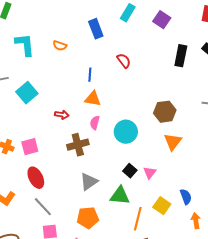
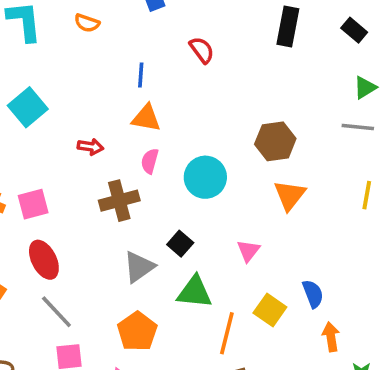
black rectangle: (181, 56) -> (288, 27), moved
black square: (130, 171) -> (180, 244), moved
orange pentagon: (88, 218) -> (137, 331), turned -30

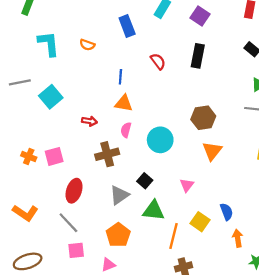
black rectangle: (288, 27) -> (198, 56), moved
red ellipse: (44, 260) -> (74, 191), moved, turned 45

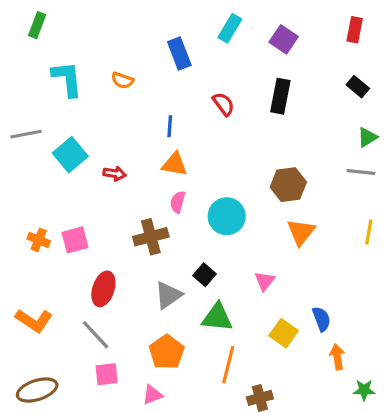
red arrow: (89, 121) -> (115, 174), moved
orange line: (173, 236) -> (228, 365), moved

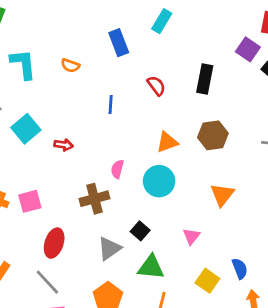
purple square: (284, 39) -> (248, 49), moved
orange triangle: (175, 164) -> (167, 142), moved, turned -30
brown hexagon: (288, 185) -> (213, 135), moved

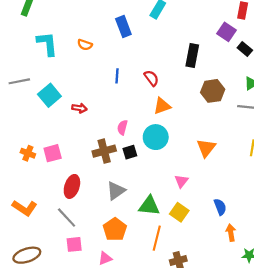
red semicircle: (156, 86) -> (151, 78), moved
brown hexagon: (213, 135) -> (213, 91), moved
black square: (140, 231) -> (130, 152), moved, turned 32
yellow square: (207, 281) -> (179, 212), moved

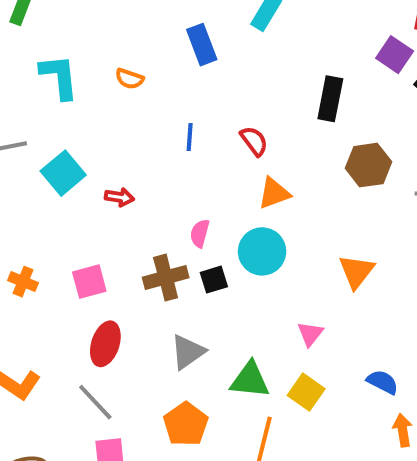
pink square: (53, 153) -> (89, 282), moved
blue semicircle: (220, 207) -> (383, 382), turned -42

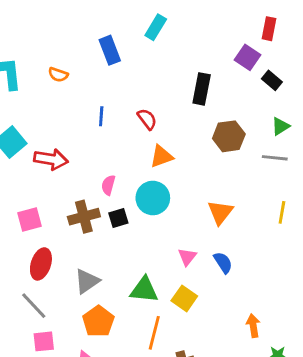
red arrow: (119, 197) -> (51, 159), size x1.6
gray triangle: (188, 352) -> (87, 281), moved
blue semicircle: (383, 382) -> (223, 263), moved, turned 30

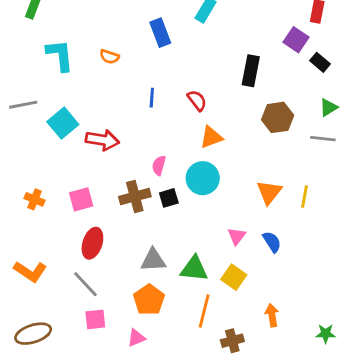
yellow line: (282, 212) -> (304, 197), moved
gray triangle: (87, 281) -> (153, 260), moved, turned 32
orange arrow: (253, 326) -> (272, 315), moved

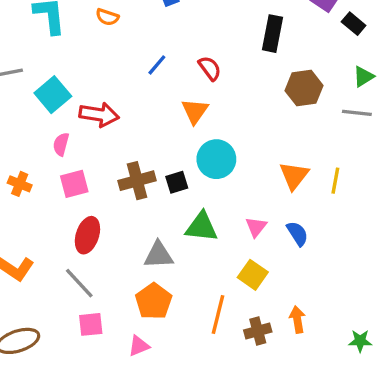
blue line: (152, 98) -> (157, 65), turned 36
orange triangle: (211, 137) -> (195, 111), moved, turned -35
pink semicircle: (159, 165) -> (61, 144), moved
green triangle: (194, 269) -> (202, 227), moved
brown cross: (232, 341) -> (258, 331), moved

